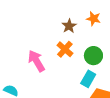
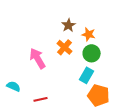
orange star: (93, 19) -> (89, 34), moved

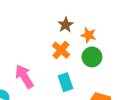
pink arrow: (37, 58) -> (24, 76), moved
cyan rectangle: (87, 75) -> (66, 82), moved, turned -49

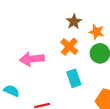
pink arrow: (24, 76) -> (32, 59), moved, turned -65

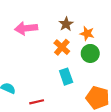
pink arrow: (32, 59) -> (26, 28), moved

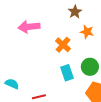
brown star: (66, 24) -> (75, 12), moved
green circle: (90, 53) -> (90, 67), moved

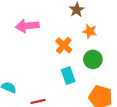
green circle: (90, 67) -> (93, 59), moved

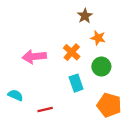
pink arrow: (27, 26) -> (34, 57), moved

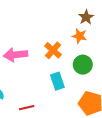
brown star: (85, 16) -> (86, 17), moved

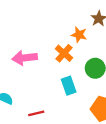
orange star: (79, 36) -> (79, 35), moved

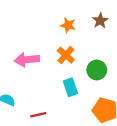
orange star: (79, 35) -> (68, 25), moved

